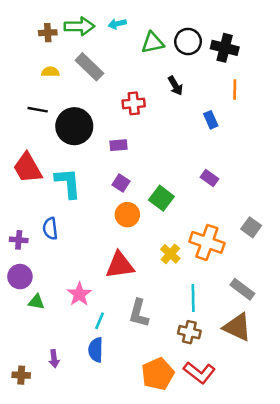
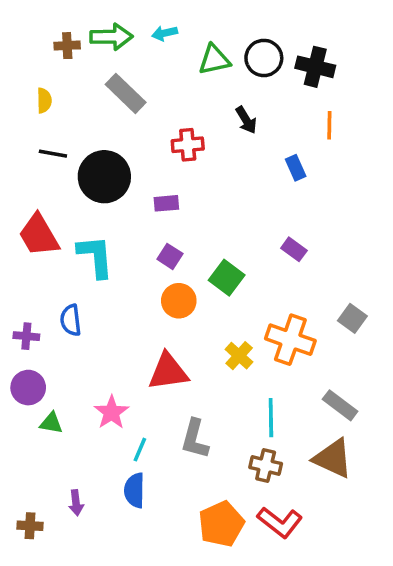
yellow semicircle: (50, 72) -> (44, 100), moved, turned 90

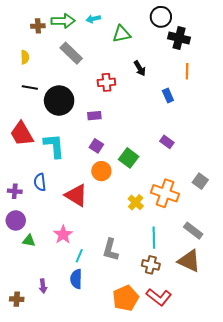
black circle: (264, 58) -> (161, 17), moved
red triangle: (168, 372) -> (76, 195), moved, turned 40

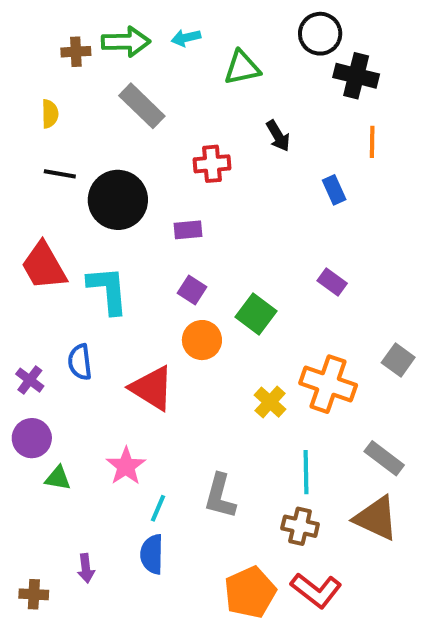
purple cross: (15, 191) -> (30, 380), turned 32

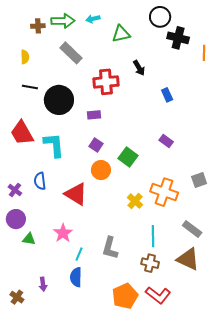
orange line: (372, 142) -> (204, 53), moved
red cross: (212, 164) -> (106, 82), size x1.4
gray square: (398, 360) -> (199, 180), turned 35
brown cross: (34, 594) -> (17, 297), turned 32

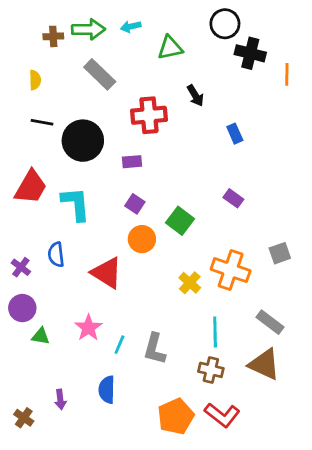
red trapezoid: (22, 133) -> (31, 187), turned -120
cyan line: (79, 254) -> (119, 345), moved

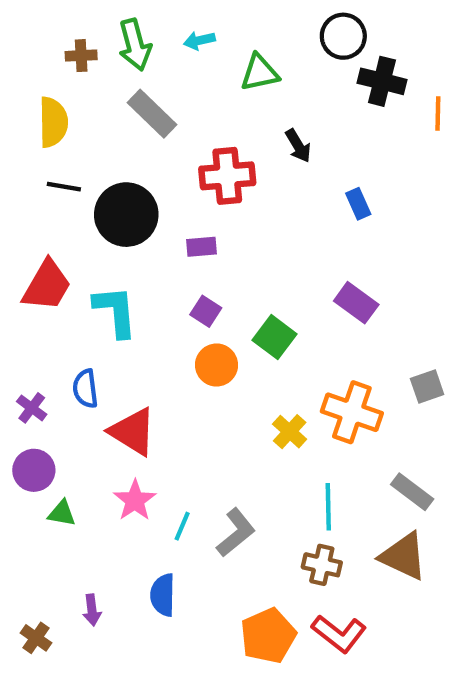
green arrow: (88, 29) -> (135, 45), turned 76
yellow semicircle: (35, 80) -> (53, 122), size x1.6
purple rectangle: (233, 198) -> (356, 303), size x1.4
red triangle: (107, 273) -> (133, 432), moved
gray L-shape: (155, 349) -> (236, 533), turned -144

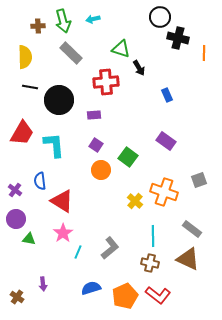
green triangle: (259, 73) -> (121, 49), moved, turned 30
cyan line: (182, 526) -> (78, 252), moved
blue semicircle: (163, 595) -> (91, 288), moved, turned 72

